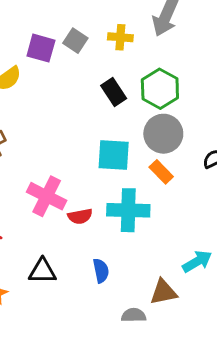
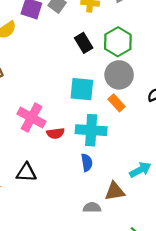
blue semicircle: (101, 271) -> (87, 163), moved

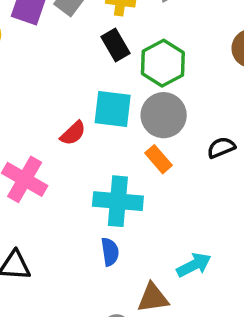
black rectangle: (84, 43) -> (115, 45), moved
cyan square: (82, 89) -> (113, 109), moved
red semicircle: (55, 133) -> (73, 133), moved, turned -36

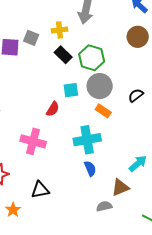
cyan square: (113, 109) -> (71, 90), size x0.7

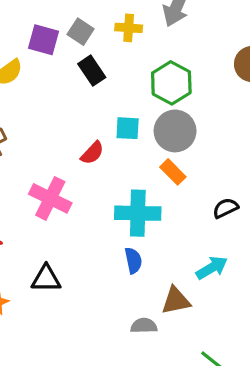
black rectangle: (63, 55) -> (92, 71), moved
black semicircle: (136, 95) -> (226, 208), moved

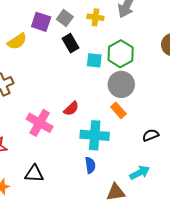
cyan square: (128, 128) -> (94, 60), moved
red semicircle: (92, 153) -> (71, 109), moved

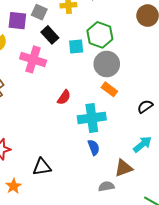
pink cross: (40, 123) -> (33, 59), moved

